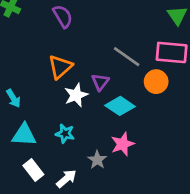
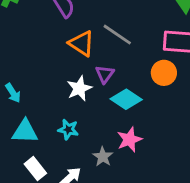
gray line: (127, 57) -> (117, 35), moved
orange triangle: (60, 67) -> (82, 43), moved, turned -44

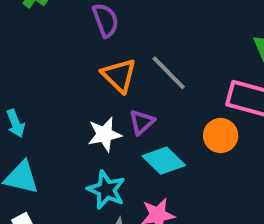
cyan star: (68, 129) -> (106, 190), moved, size x1.4

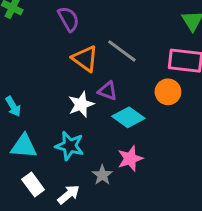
purple triangle: (142, 122) -> (107, 91), turned -48
cyan star: (106, 190) -> (70, 146), moved

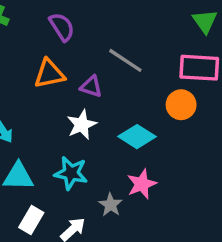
orange triangle: (85, 59) -> (49, 74), moved, turned -44
purple triangle: (107, 91) -> (91, 86), moved
white rectangle: (33, 184) -> (31, 220), turned 70

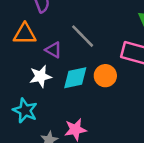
orange circle: (181, 105) -> (105, 76), moved
cyan diamond: (137, 137) -> (75, 78), moved, turned -56

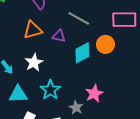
white star: (40, 76) -> (34, 63), moved
cyan star: (25, 110) -> (50, 90), turned 30

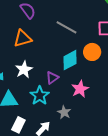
purple triangle: (59, 36) -> (52, 78), moved, turned -48
pink star: (94, 94) -> (80, 89), moved

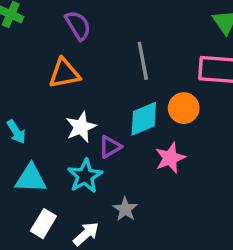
gray line: (66, 27) -> (143, 61), turned 45
white star: (24, 70) -> (81, 127), moved
pink star: (80, 89) -> (170, 158), moved

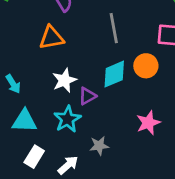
pink star: (170, 158) -> (148, 123), moved
gray star: (125, 209) -> (99, 146), turned 30

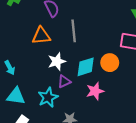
gray line: (114, 28) -> (74, 31), moved
white star: (64, 80) -> (57, 61), moved
pink star: (148, 123) -> (95, 91), moved

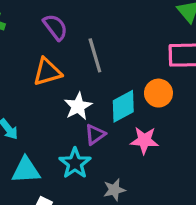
pink star: (95, 91) -> (144, 140), turned 30

